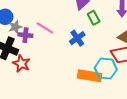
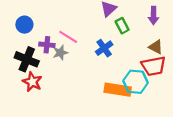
gray star: (15, 27) -> (60, 53), moved
red star: (21, 64) -> (32, 82), moved

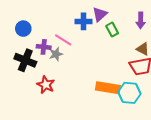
blue cross: (104, 48) -> (83, 21), moved, turned 35
red star: (32, 82) -> (46, 85), moved
cyan hexagon: (136, 82) -> (129, 93), moved

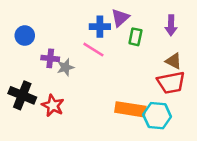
green rectangle: (112, 30) -> (135, 37), turned 40
pink line: (63, 40) -> (93, 50), moved
black cross: (25, 60) -> (22, 95), moved

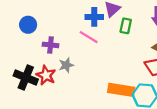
gray star: (65, 67) -> (66, 65), moved
red star: (53, 105) -> (46, 75), moved

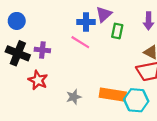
blue circle: (28, 25) -> (17, 21), moved
gray star: (66, 65) -> (74, 97), moved
black cross: (26, 77) -> (18, 53), moved

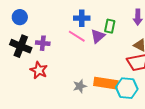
purple triangle: (104, 14) -> (98, 36), moved
gray star: (74, 97) -> (80, 86), moved

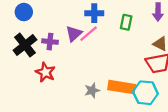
pink line: (77, 36) -> (89, 34), turned -72
purple triangle: (98, 36) -> (74, 34), moved
black cross: (21, 46) -> (25, 45), turned 30

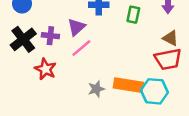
pink line: (89, 34) -> (81, 48), moved

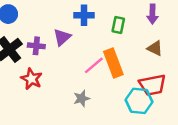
pink line: (81, 48) -> (94, 65), moved
red trapezoid: (168, 59) -> (152, 85), moved
orange rectangle: (128, 85) -> (113, 63), moved, turned 60

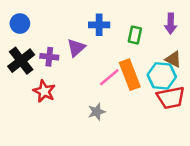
cyan hexagon: (139, 101) -> (162, 76), moved

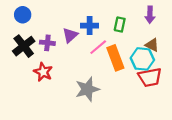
blue cross: (99, 25) -> (90, 26), moved
pink line: (109, 77) -> (98, 47), moved
gray star: (97, 112) -> (87, 89), size x1.6

